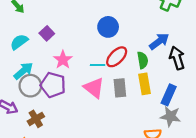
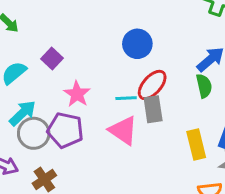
green semicircle: (143, 60) -> (204, 86), moved
yellow rectangle: (145, 84) -> (196, 145), moved
gray rectangle: (120, 88) -> (153, 109), moved

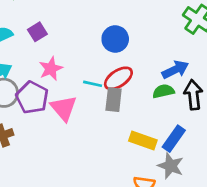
green semicircle: (204, 86) -> (163, 91), turned -105
pink triangle: (123, 130) -> (64, 108), moved
yellow rectangle: (196, 145) -> (143, 141), turned -72

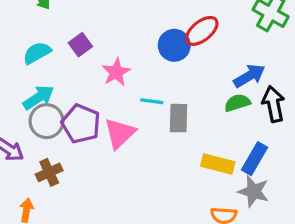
pink star: (51, 69) -> (116, 72), moved
red ellipse: (118, 78) -> (202, 31), moved
pink triangle: (64, 108) -> (120, 133), turned 32

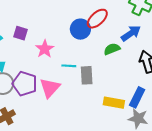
purple square: (80, 45) -> (21, 33), turned -32
blue arrow: (249, 76) -> (131, 33), moved
green semicircle: (237, 103) -> (112, 49), moved

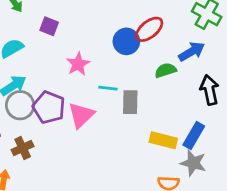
purple square: (21, 33) -> (49, 26), moved

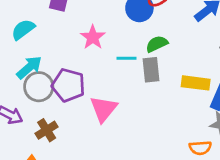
green semicircle: (166, 70) -> (157, 44), moved
pink triangle: (81, 115) -> (103, 109), moved
yellow rectangle: (163, 140) -> (196, 83), moved

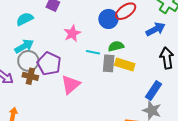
yellow rectangle: (196, 83) -> (125, 64), moved
brown cross: (47, 130) -> (30, 76), moved, turned 35

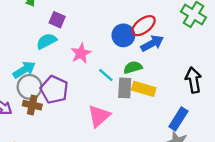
cyan semicircle: (25, 19) -> (46, 41), moved
blue arrow: (156, 29) -> (152, 43), moved
cyan line: (93, 52) -> (106, 75), turned 32
pink triangle: (71, 85) -> (99, 116), moved

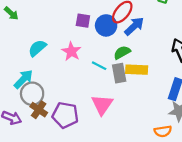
purple square: (57, 20) -> (83, 21), moved
purple pentagon: (54, 90) -> (65, 115), moved
brown cross: (32, 105) -> (39, 110), turned 36

